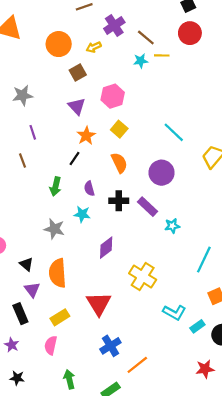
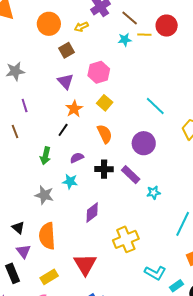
red circle: (190, 33) -> (167, 26), moved
purple semicircle: (89, 189) -> (77, 158), turned 80
yellow cross: (143, 276) -> (126, 239), turned 35

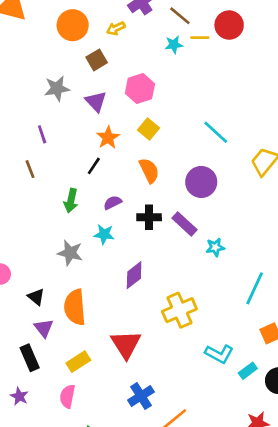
gray star: (15, 71) -> (57, 88), moved

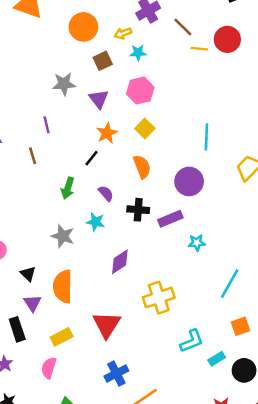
cyan star: (174, 45) -> (138, 53), moved
cyan line: (216, 132) -> (206, 137), turned 45
purple semicircle: (113, 203) -> (106, 193), turned 70
purple rectangle: (185, 224) -> (170, 219), turned -70
cyan L-shape: (219, 354) -> (192, 341), turned -55

